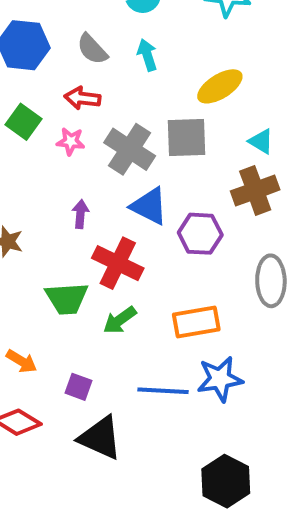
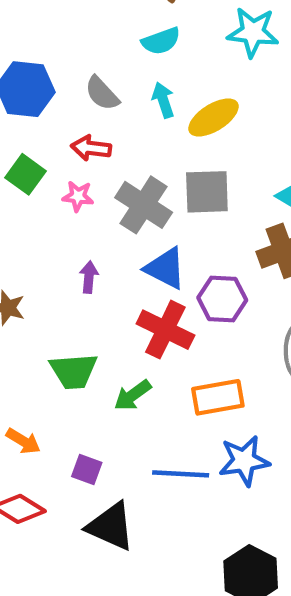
yellow ellipse: (220, 86) -> (213, 117), moved
red cross: (118, 263) -> (165, 330), moved

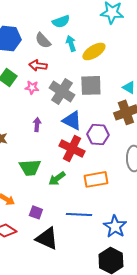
cyan semicircle: (161, 41) -> (61, 21), moved
blue star: (244, 461) -> (115, 226), moved, turned -30

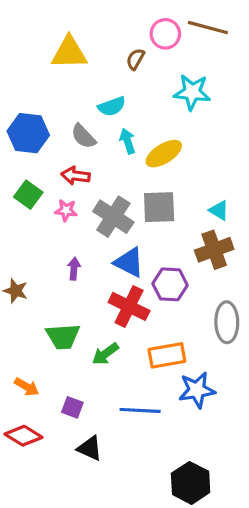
blue star: (115, 226) -> (197, 390), moved, turned 30
black triangle: (47, 238) -> (90, 448), size x0.7

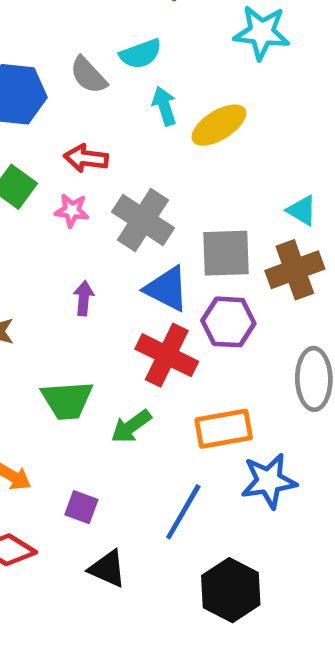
gray semicircle: (83, 136) -> (88, 75), moved
gray square: (159, 207) -> (226, 253), moved
blue line: (140, 410) -> (183, 512), turned -63
black hexagon: (191, 483) -> (231, 590), moved

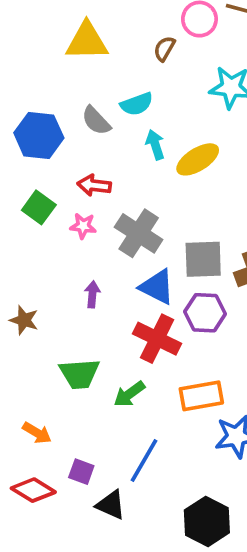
purple square: (81, 507) -> (81, 472), moved
blue line: (183, 512) -> (144, 461), moved

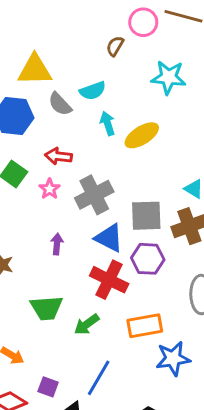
yellow triangle: (87, 41) -> (35, 70), moved
pink star: (83, 226) -> (50, 189), turned 30
gray cross: (139, 233) -> (94, 195), turned 30

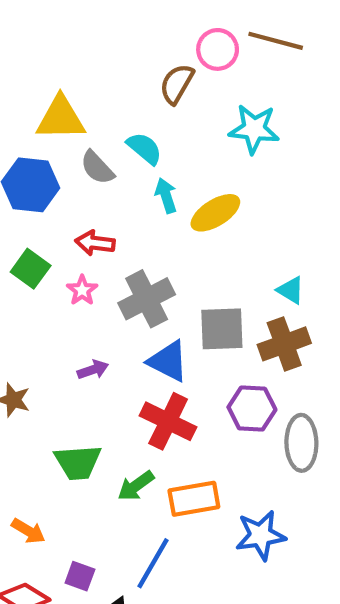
brown semicircle: (115, 46) -> (177, 84), size x1.4
cyan semicircle: (93, 91) -> (144, 148), turned -120
purple arrow: (57, 244) -> (93, 370), turned 66
purple hexagon: (148, 259) -> (252, 408), moved
orange rectangle: (145, 326) -> (194, 499), moved

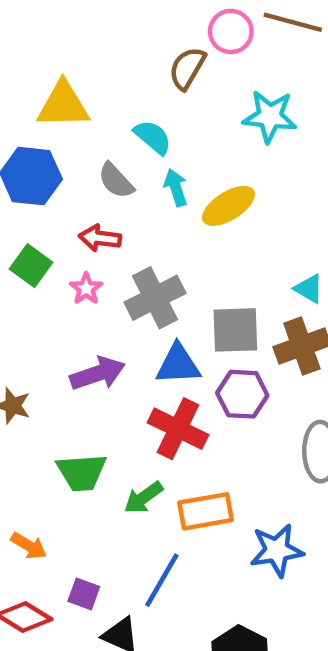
gray semicircle: (97, 168) -> (116, 181), moved
blue triangle: (168, 361) -> (178, 364), turned -30
purple arrow: (93, 370) -> (98, 374), size x1.6
purple hexagon: (252, 408) -> (242, 394), moved

